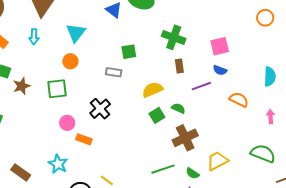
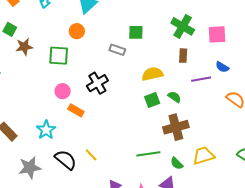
pink square: (220, 46) -> (217, 34), moved

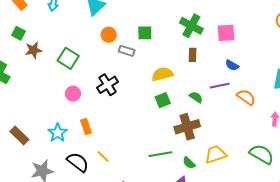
orange circle: (77, 31) -> (109, 35), moved
green square: (59, 56) -> (68, 58), turned 30
purple line: (201, 79) -> (220, 86), moved
green semicircle: (174, 97) -> (196, 97), moved
orange rectangle: (76, 110) -> (86, 126), moved, turned 42

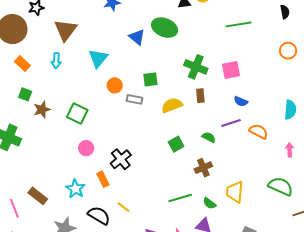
yellow semicircle: (162, 74) -> (172, 105), moved
black cross: (108, 85) -> (121, 159), moved
brown cross: (187, 127) -> (203, 168), size x0.7
yellow trapezoid: (216, 154) -> (235, 192), turned -60

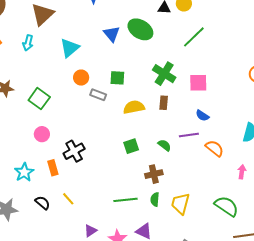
green line: (238, 24) -> (194, 37), moved, turned -45
green semicircle: (209, 203) -> (155, 199), moved, turned 48
black semicircle: (99, 216) -> (43, 203), size x0.7

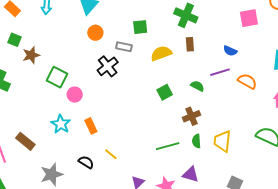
orange circle: (81, 78) -> (95, 33), moved
pink square: (198, 83) -> (249, 18), moved
green square: (39, 99) -> (57, 77), moved
black cross: (74, 151) -> (108, 66), moved
cyan star: (24, 172) -> (61, 124), moved

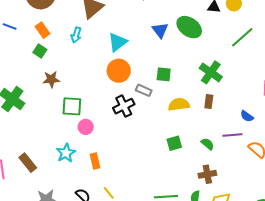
orange circle: (95, 33) -> (119, 71), size x1.5
green square: (15, 40) -> (40, 51), moved
green square: (57, 77) -> (72, 106), turned -35
brown cross: (192, 116) -> (207, 174), moved

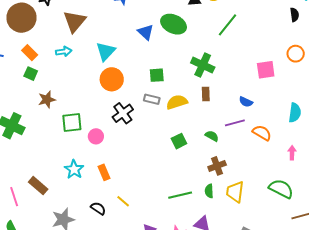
cyan arrow: (76, 35) -> (64, 51), turned -105
gray rectangle: (144, 90) -> (152, 99), moved
pink circle: (86, 127) -> (96, 136), moved

